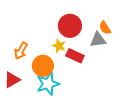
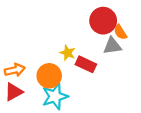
red circle: (70, 26) -> (103, 21), moved
orange arrow: (21, 51) -> (15, 70), moved, turned -132

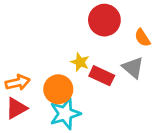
red circle: (103, 21) -> (104, 20), moved
gray triangle: (112, 46) -> (133, 68), moved, turned 48

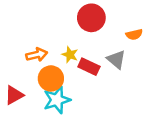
orange semicircle: (142, 38) -> (134, 34), moved, turned -70
orange arrow: (18, 82) -> (37, 55), moved

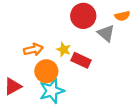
orange semicircle: (134, 34) -> (122, 16), moved
gray triangle: (116, 59) -> (106, 33), moved

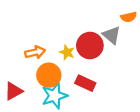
red circle: (83, 16) -> (90, 45), moved
red rectangle: (81, 60) -> (85, 83), moved

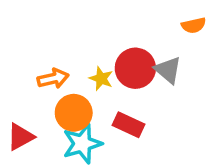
gray triangle: (112, 35) -> (168, 70), moved

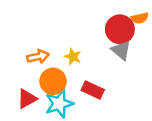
red circle: (135, 68) -> (120, 29), moved
red triangle: (21, 137) -> (27, 99), moved

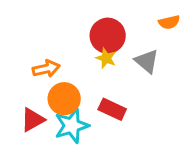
red circle: (120, 29) -> (108, 36), moved
yellow star: (73, 57) -> (106, 58), moved

